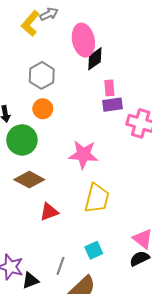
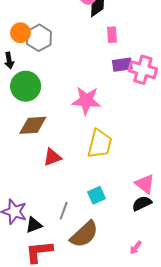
gray hexagon: (42, 75) -> (39, 38), moved
purple rectangle: (112, 105) -> (122, 65), moved
orange circle: (43, 109) -> (20, 33), moved
brown diamond: (29, 180) -> (33, 125), turned -32

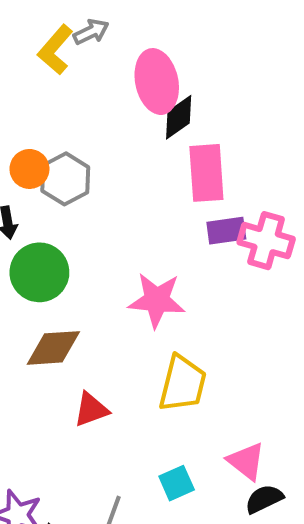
pink rectangle: (112, 35) -> (206, 173), size x1.8
pink triangle: (145, 184) -> (246, 461), moved

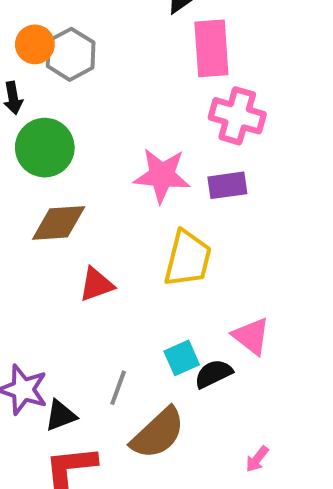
purple rectangle: (226, 231) -> (227, 185), moved
pink cross: (266, 241) -> (237, 116), moved
black semicircle: (264, 499) -> (213, 374), moved

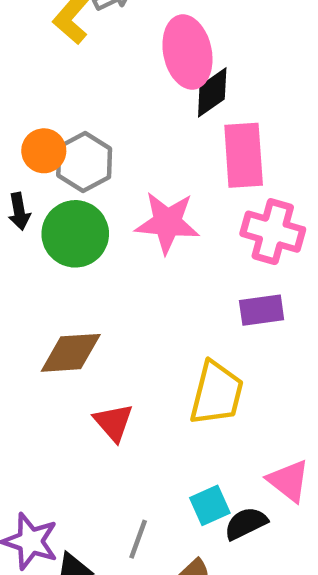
green circle: (45, 148) -> (75, 234), moved
pink star: (162, 175) -> (167, 223), moved
red triangle: (96, 284) -> (113, 422), turned -51

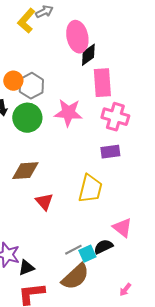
cyan square: (210, 505) -> (87, 254), moved
gray line: (138, 539) -> (73, 250), moved, turned 42

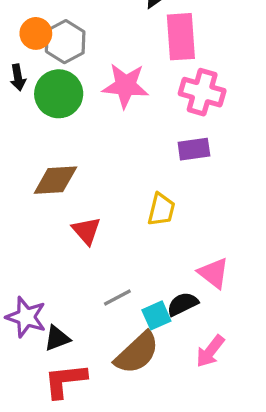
yellow trapezoid: (90, 189) -> (161, 209), size x0.7
gray line: (73, 250) -> (117, 297), moved
pink arrow: (125, 290) -> (210, 351), moved, size x1.5

